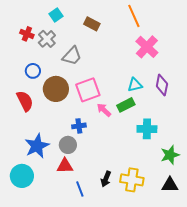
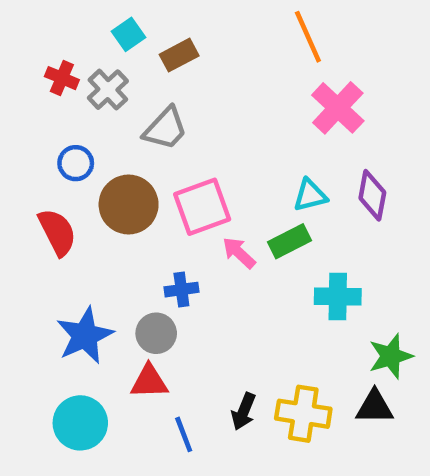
brown rectangle: (92, 24) -> (179, 55), moved, turned -56
cyan circle: (22, 176) -> (80, 423), moved
black triangle: (170, 185) -> (375, 407), moved

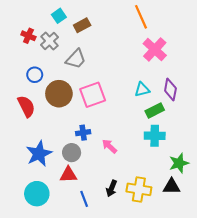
green rectangle: (289, 241) -> (155, 111), moved
pink arrow: (239, 253) -> (109, 146), moved

